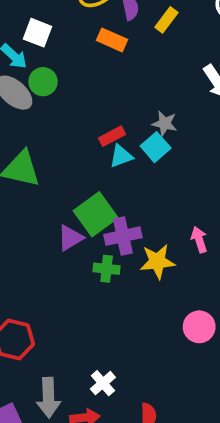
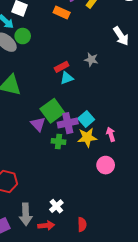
cyan square: (156, 147) -> (86, 119), moved
purple triangle: (70, 238) -> (38, 124), turned -42
pink arrow: (199, 240) -> (111, 134), moved
pink circle: (199, 327) -> (106, 165), moved

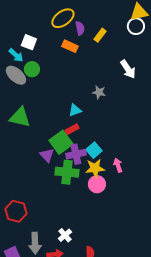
red rectangle: (62, 67) -> (72, 129), moved
green cross: (58, 142) -> (67, 172), size x1.6
pink circle: (106, 165) -> (97, 184), moved

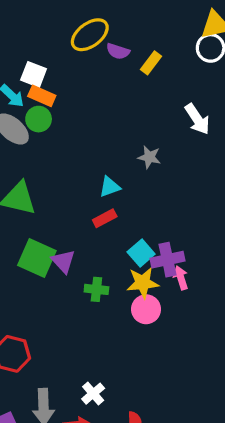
purple semicircle: (80, 28) -> (118, 51), turned 120
orange rectangle: (70, 46) -> (42, 96), moved
green square: (61, 142) -> (37, 258), moved, turned -30
purple cross: (76, 154) -> (168, 260), moved
green cross: (67, 172) -> (96, 289), size x0.6

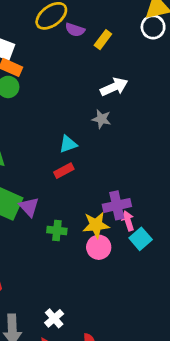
white arrow: (197, 119) -> (114, 87), moved, turned -80
cyan square: (141, 253) -> (141, 239), moved

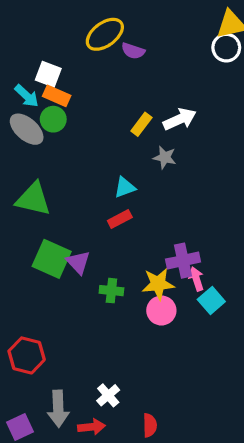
yellow rectangle: (103, 40) -> (141, 124), moved

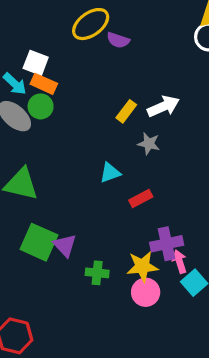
red rectangle: (120, 219) -> (141, 199), moved

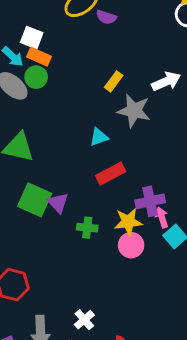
white arrow: (163, 106) -> (166, 81), moved
gray star: (149, 144) -> (134, 111), size x1.6
red rectangle: (141, 199) -> (111, 174), moved, size x1.4

